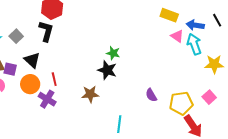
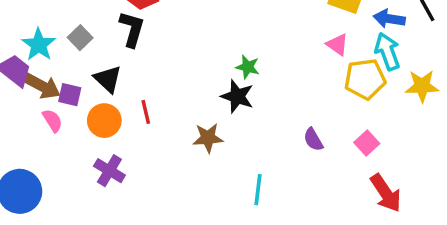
pink triangle: (177, 36) -> (337, 45), moved
pink square: (209, 97) -> (367, 143), moved
purple cross: (47, 99) -> (109, 171), moved
yellow pentagon: (181, 103) -> (365, 79), moved

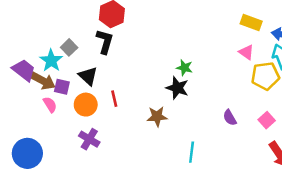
cyan star: (39, 45) -> (51, 61), moved

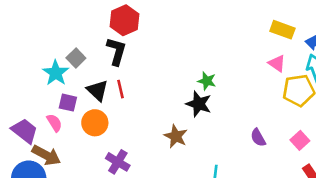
purple trapezoid: (24, 70) -> (25, 131), moved
brown arrow: (43, 81) -> (46, 155), moved
red line: (114, 99) -> (120, 89), moved
brown star: (157, 116) -> (176, 136), turned 30
purple cross: (89, 139) -> (118, 162), moved

